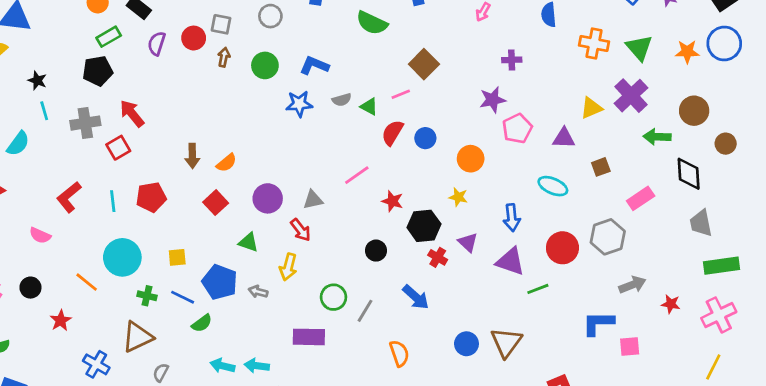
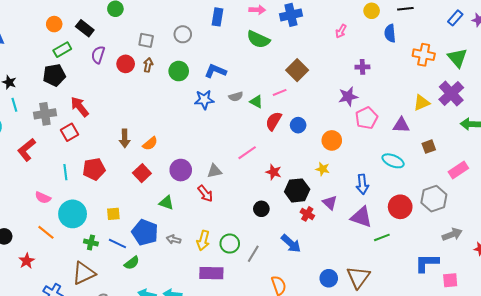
red circle: (194, 38) -> (126, 64), moved
red L-shape: (69, 197) -> (27, 150), moved
pink semicircle: (40, 235) -> (43, 198), moved
yellow arrow: (288, 267) -> (203, 240), moved

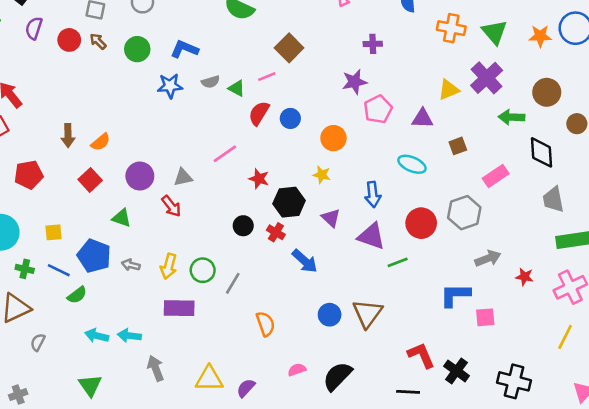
brown arrow: (148, 65) -> (98, 41), turned -56
red cross: (307, 214) -> (276, 232), moved
blue arrow: (291, 244) -> (305, 261), moved

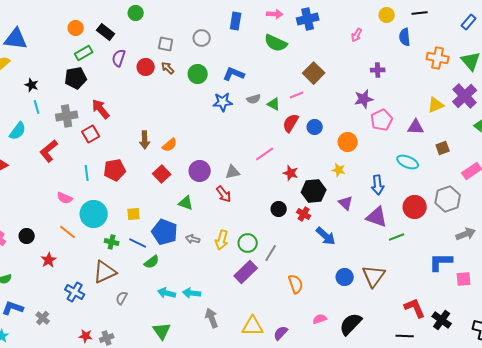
purple rectangle: (179, 308) -> (246, 272), moved, turned -45

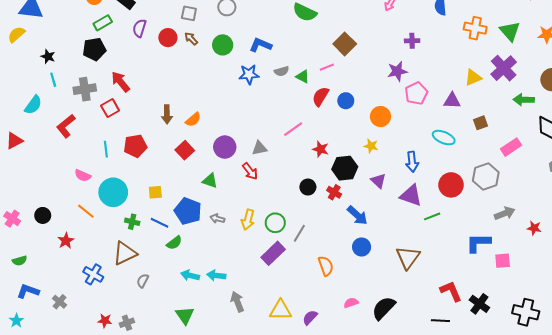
blue circle: (345, 277) -> (362, 247), moved

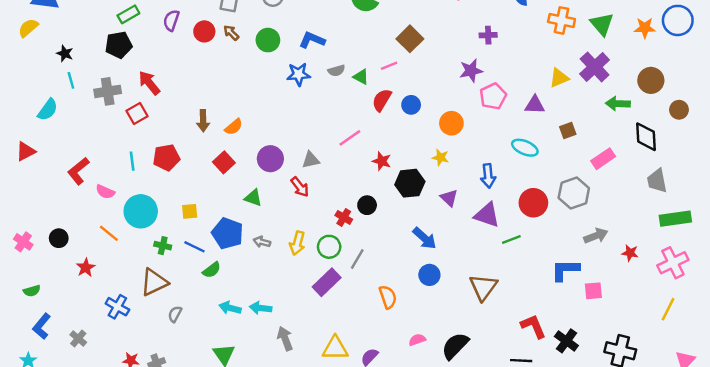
red L-shape: (66, 126) -> (78, 171), moved
red cross: (334, 192) -> (344, 217), moved
blue L-shape: (28, 291) -> (42, 326), turned -70

